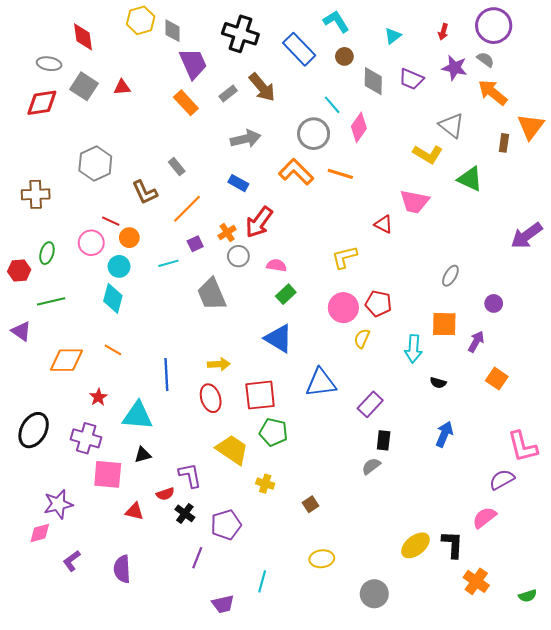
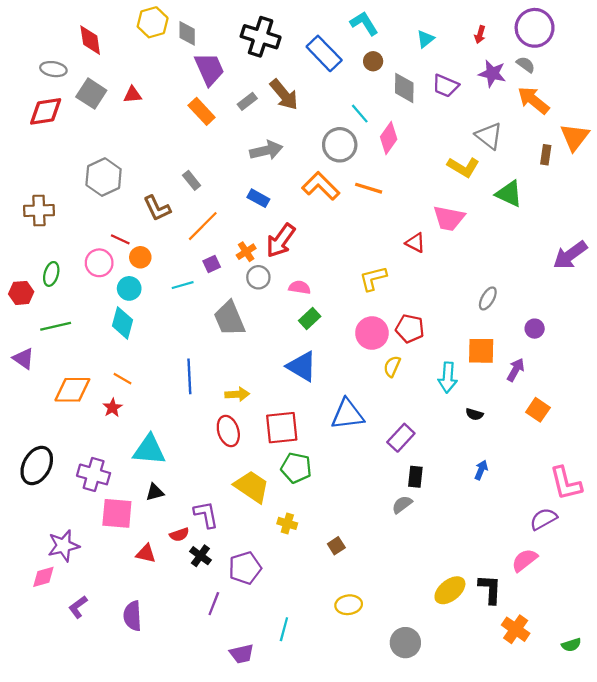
blue line: (166, 375) -> (189, 376), moved
red star: (98, 397) -> (112, 408), moved
blue arrow: (444, 434) -> (481, 470), size x0.7

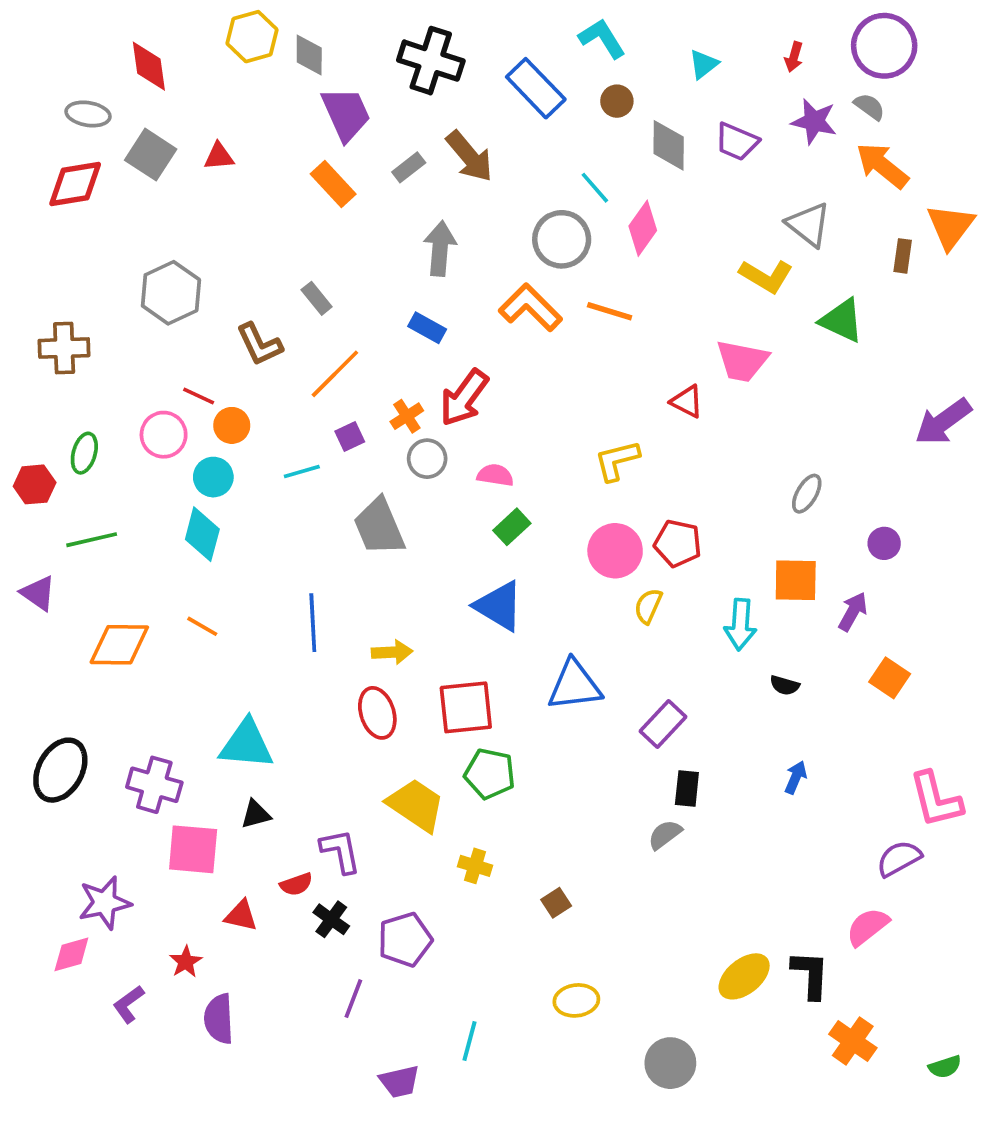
gray arrow: (266, 150) -> (440, 249), turned -72
red star: (112, 408) -> (186, 962), moved

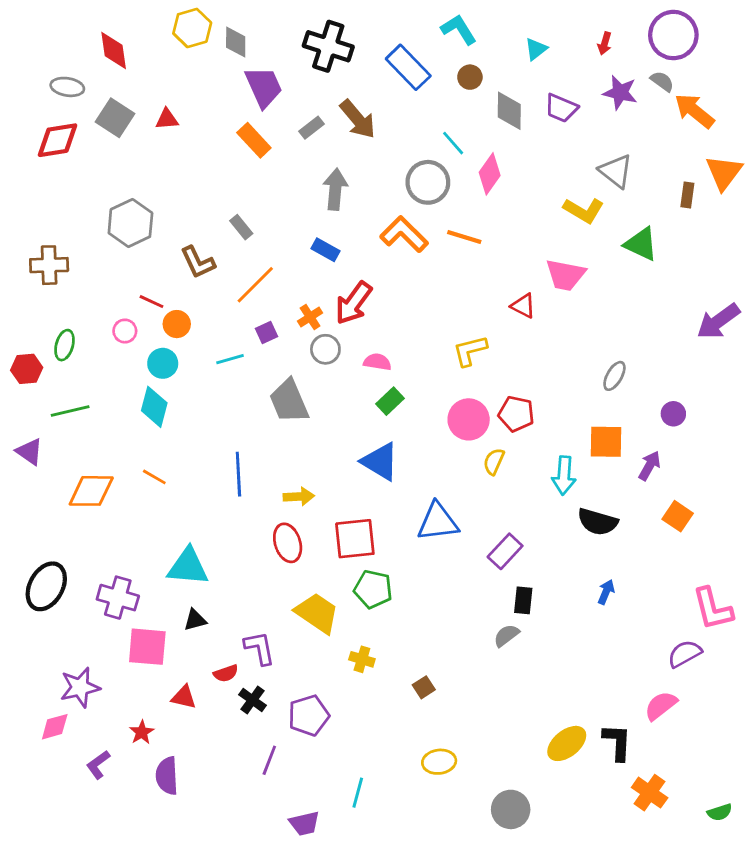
orange arrow: (882, 166) -> (694, 111), moved
pink circle: (164, 435) -> (125, 331), size x0.7
black semicircle: (785, 685) -> (598, 522), size x1.8

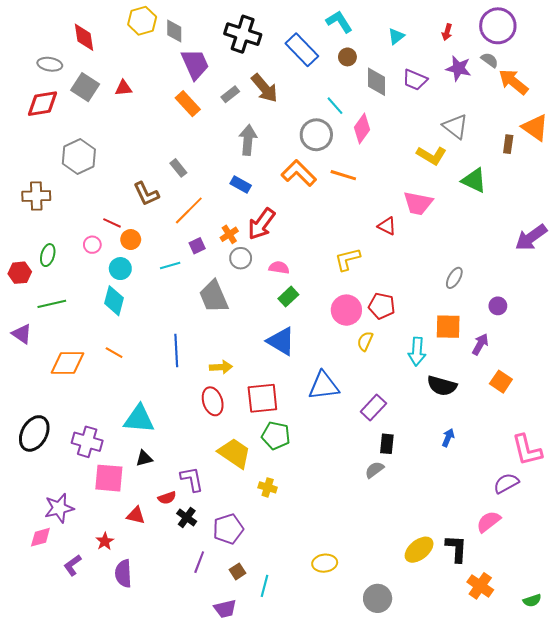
orange triangle: (724, 173) -> (535, 127), turned -32
gray hexagon: (130, 223) -> (79, 157), moved
brown square: (424, 687) -> (238, 571), moved

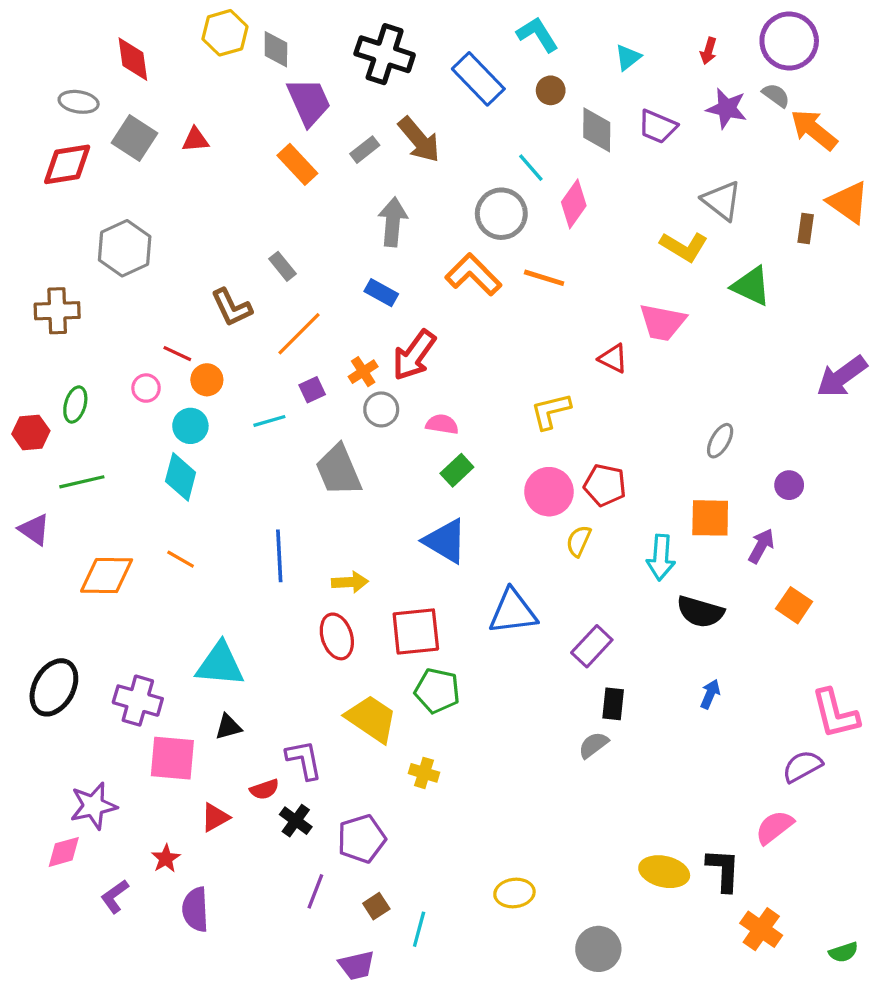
red triangle: (136, 515) -> (215, 817), turned -42
yellow ellipse: (419, 550) -> (664, 872), turned 52

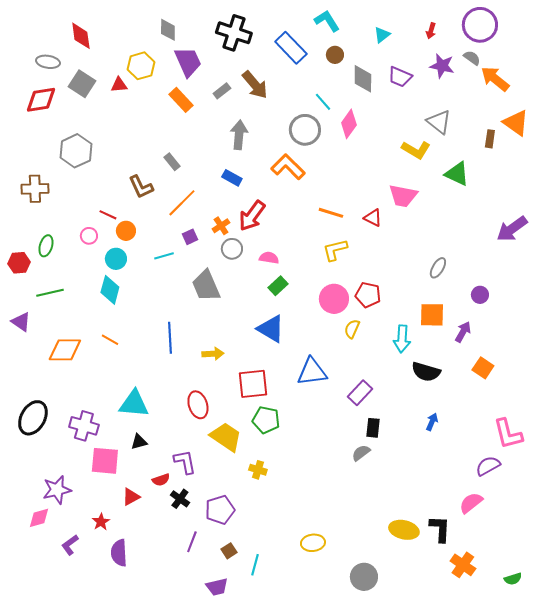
yellow hexagon: (225, 33) -> (141, 66), moved
orange line: (544, 278) -> (331, 213), moved
red ellipse: (337, 636) -> (198, 405), moved

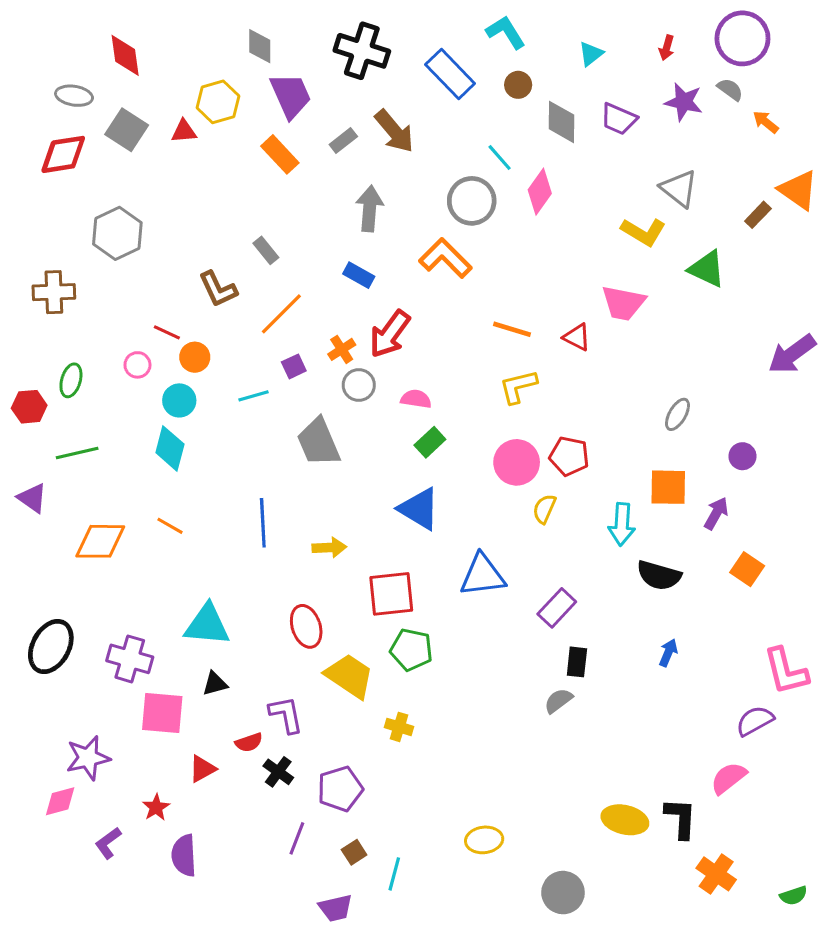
orange arrow: (495, 79) -> (766, 122), size x0.6
brown rectangle: (490, 139) -> (758, 215), turned 36

